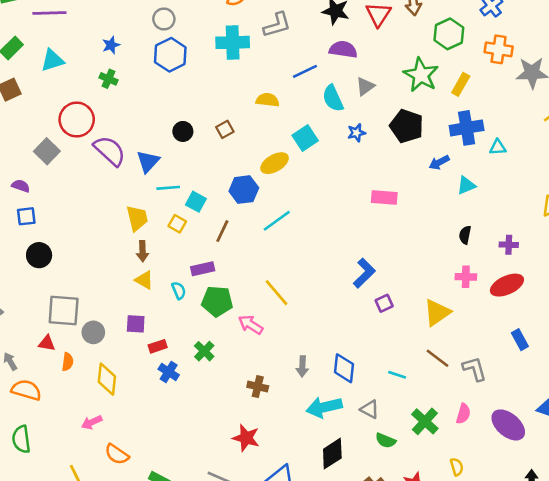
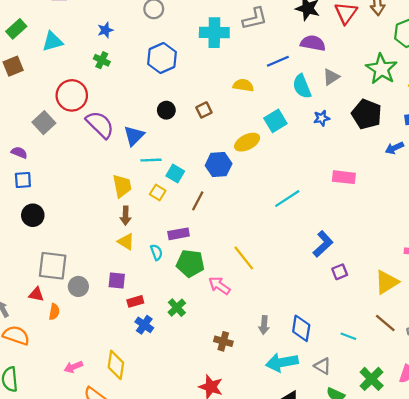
blue hexagon: (170, 55) -> (162, 58), moved
cyan line: (277, 221) -> (287, 199), moved
yellow diamond: (107, 379) -> (116, 365), moved

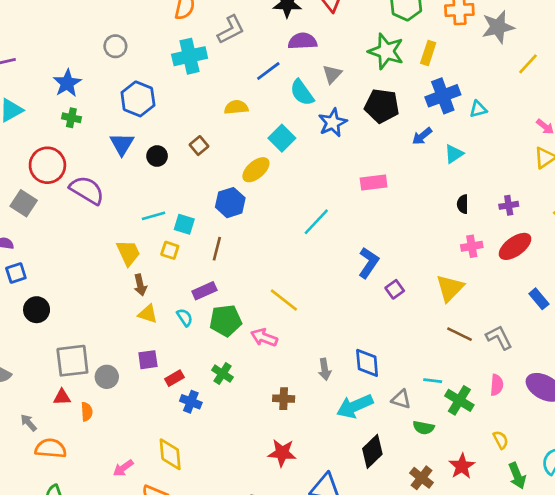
blue star: (105, 30) -> (67, 83), size x1.5
blue star: (322, 118) -> (333, 123), size x1.5
blue triangle: (134, 136) -> (122, 144), moved
cyan line: (348, 336) -> (433, 381), moved

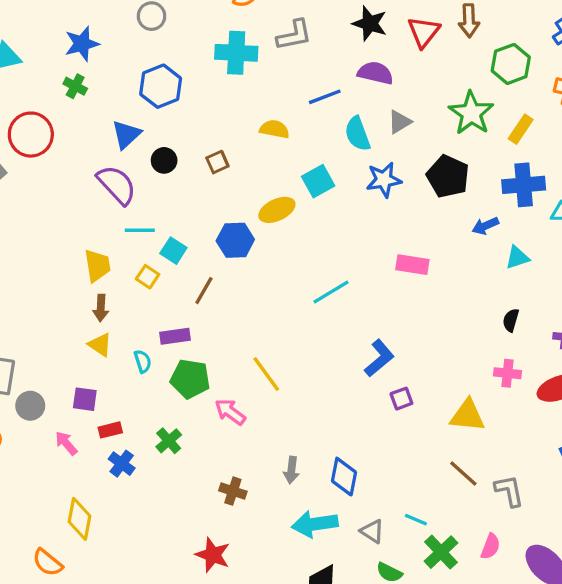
purple semicircle: (87, 190) -> (117, 185), moved
yellow triangle: (450, 288) -> (467, 416), turned 36
pink arrow: (123, 468) -> (66, 443), moved, turned 70

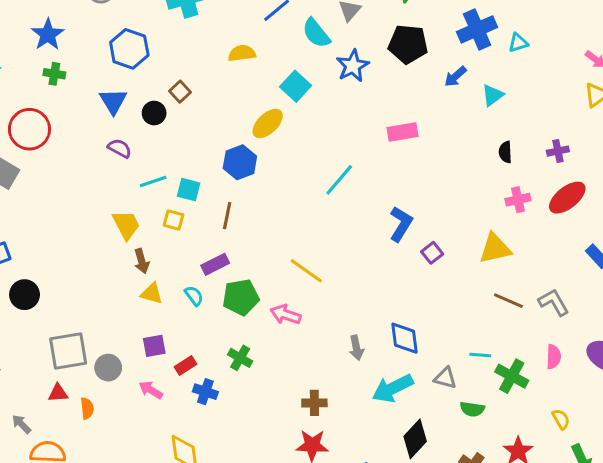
brown square: (217, 162) -> (180, 92), moved
purple semicircle: (117, 185) -> (120, 148), size x0.6
brown cross: (233, 491) -> (314, 403), moved

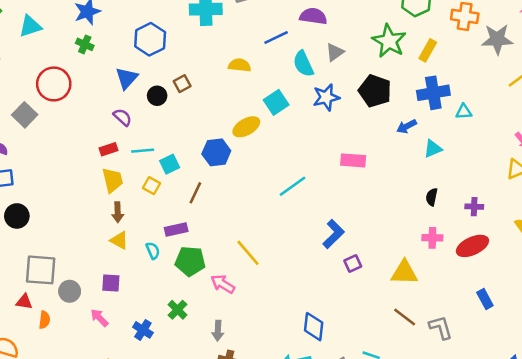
cyan square: (189, 190) -> (170, 164), turned 36
gray arrow: (356, 348) -> (218, 331), moved
red rectangle: (185, 366) -> (108, 149), moved

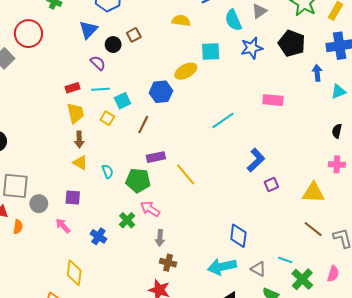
cyan square: (276, 102) -> (211, 51), turned 30
purple semicircle: (122, 117) -> (98, 63), moved
blue arrow: (407, 126) -> (317, 73), turned 112
purple rectangle: (176, 229) -> (156, 157), moved
pink arrow: (223, 284) -> (150, 209), moved

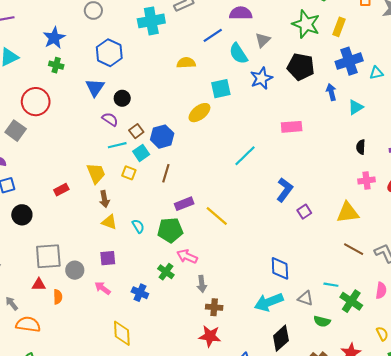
brown square: (134, 35) -> (136, 131), moved
red rectangle: (73, 88) -> (61, 190), moved
blue hexagon: (161, 92) -> (162, 137), moved

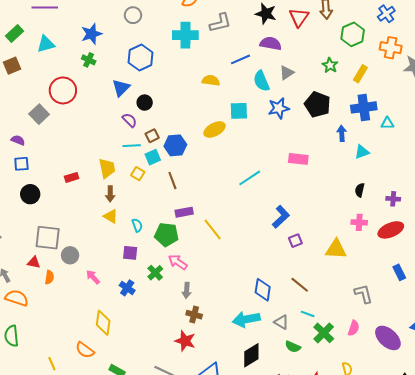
green star: (306, 24) -> (330, 65), size x0.6
brown line: (166, 173) -> (172, 181), turned -48
brown line: (354, 249) -> (300, 285), moved
purple square: (108, 258) -> (130, 253), moved

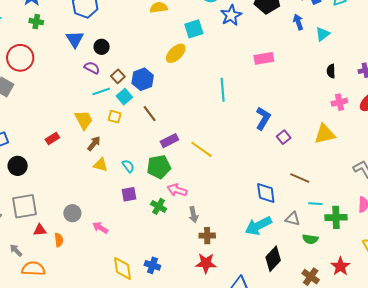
cyan line: (250, 178) -> (223, 90), turned -45
brown arrow: (110, 194) -> (94, 144), turned -126
gray square: (48, 238) -> (25, 206), moved
blue cross: (127, 288) -> (152, 265), moved
green cross: (324, 333) -> (336, 217), turned -30

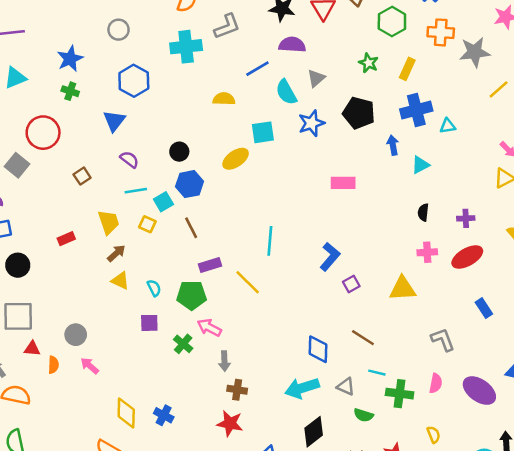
black circle: (102, 47) -> (179, 152), moved
brown square: (118, 76) -> (82, 176), moved
cyan line: (223, 90) -> (270, 241), moved
pink arrow: (100, 228) -> (90, 366), moved

